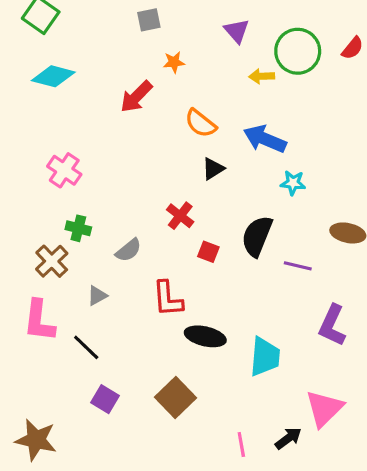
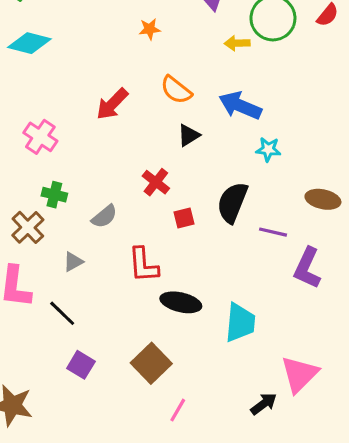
red arrow: (136, 97) -> (112, 104), moved
red square: (208, 252) -> (184, 218), turned -35
purple L-shape: (332, 325) -> (307, 268), moved
pink line: (241, 444) -> (178, 410), moved, turned 40

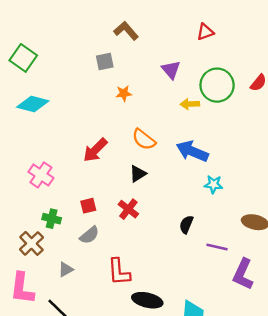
black triangle: (189, 135) -> (138, 174), moved
black semicircle: (232, 202) -> (186, 225), size x0.6
red square: (184, 218) -> (88, 206), moved

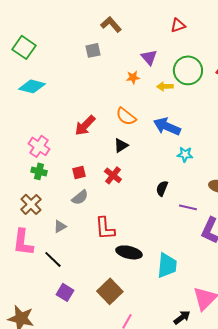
orange star: (124, 93) -> (133, 77), moved
green cross: (52, 219) -> (39, 171), moved

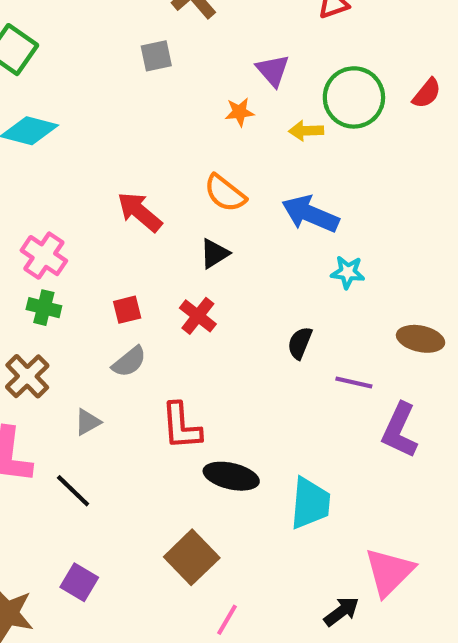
red arrow: (85, 125) -> (140, 212), turned 85
purple square: (65, 292) -> (79, 582), moved

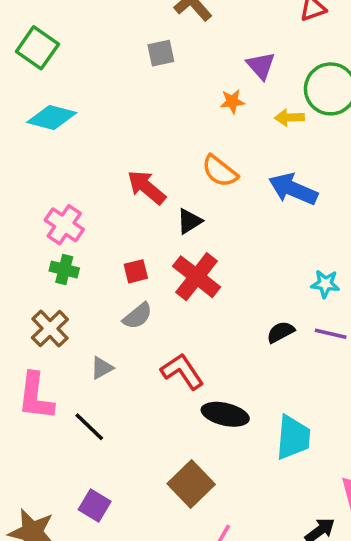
black triangle: (215, 253) -> (189, 221), moved
cyan star: (348, 272) -> (325, 284), moved
red cross: (198, 316) -> (197, 277), size x1.5
black semicircle: (300, 343) -> (281, 332), moved, turned 40
red L-shape: (181, 426) -> (182, 371), turned 150

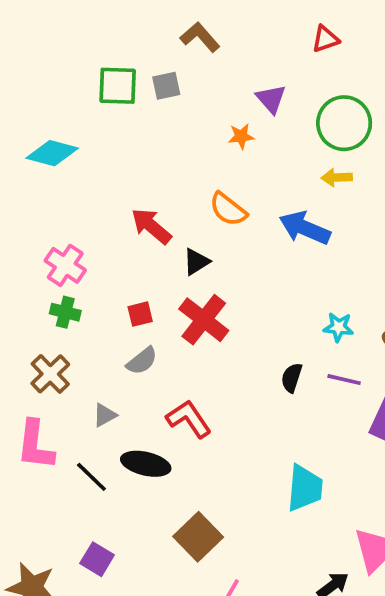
green square: (37, 48) -> (118, 86), moved, turned -33
yellow arrow: (289, 118) -> (337, 177), moved
black semicircle: (281, 332) -> (292, 378), turned -44
black ellipse: (225, 414) -> (146, 464), moved

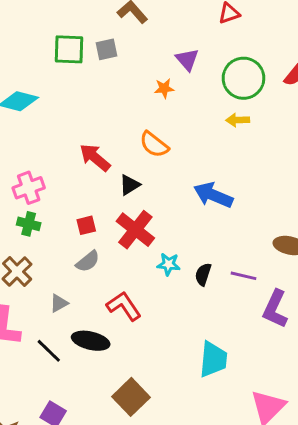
blue arrow: (305, 228) -> (213, 195), moved
pink cross: (65, 265) -> (29, 188), turned 36
cyan star: (338, 327) -> (168, 264), moved

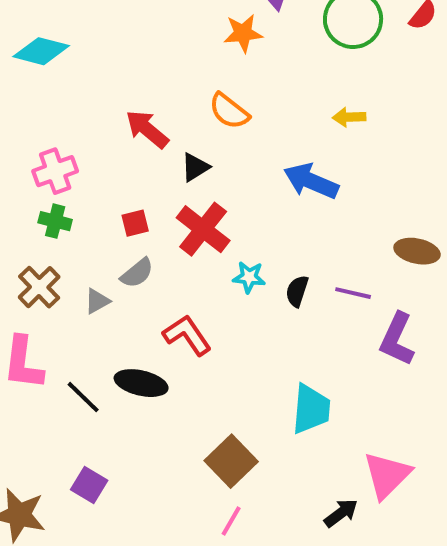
orange star: (164, 88) -> (243, 33), size x1.4
yellow arrow: (238, 120) -> (349, 117), moved
gray triangle: (59, 303) -> (97, 301), moved
brown square: (131, 397) -> (231, 461), moved

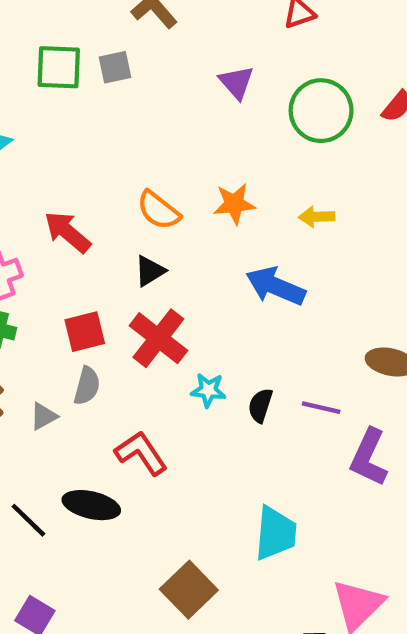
orange star: (243, 33) -> (234, 204), moved
orange semicircle: (229, 111) -> (158, 210), moved
red arrow: (147, 129) -> (67, 232), moved
red square: (135, 223) -> (85, 332), size x1.4
gray semicircle: (137, 273) -> (87, 386), turned -36

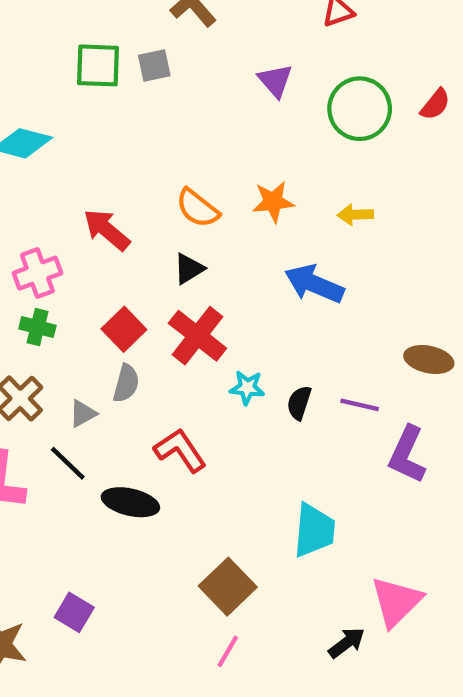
red square: (85, 332) -> (124, 329), turned -30
black line: (28, 520) -> (68, 463), moved

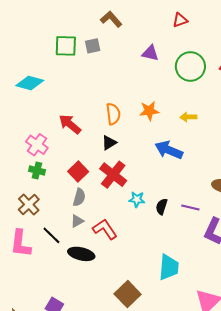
purple triangle: (275, 81) -> (150, 53), turned -36
orange semicircle: (197, 208) -> (113, 114), turned -135
pink cross: (37, 273) -> (37, 145), turned -35
gray triangle: (83, 414) -> (77, 221), moved

